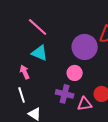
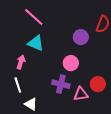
purple circle: (85, 47) -> (81, 37), size x0.6
pink arrow: (25, 72) -> (21, 62), turned 40

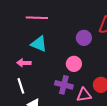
pink line: (34, 17) -> (37, 18), turned -40
pink arrow: (21, 62) -> (24, 63), turned -104

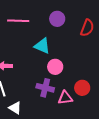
purple circle: (84, 38) -> (57, 19), moved
cyan triangle: (39, 44) -> (42, 46), moved

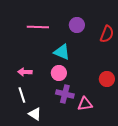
pink circle: (55, 67) -> (59, 73), moved
red circle: (82, 88) -> (107, 79), moved

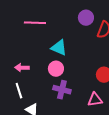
purple circle: (77, 25) -> (86, 18), moved
pink triangle: (85, 104) -> (95, 100), moved

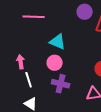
pink arrow: (22, 68) -> (21, 62), turned 80
white line: (19, 91) -> (29, 80), moved

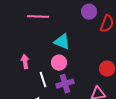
white line: (29, 80) -> (43, 80), moved
purple cross: (61, 84) -> (65, 84), turned -30

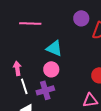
white line: (43, 80) -> (24, 86), moved
purple cross: (65, 84) -> (45, 90), moved

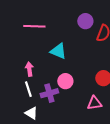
pink arrow: (17, 68) -> (29, 69), moved
pink circle: (51, 69) -> (65, 81), moved

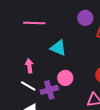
white line: (28, 89) -> (28, 86), turned -42

